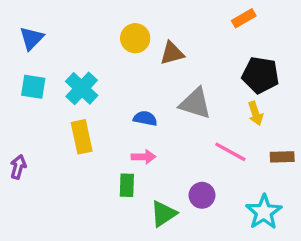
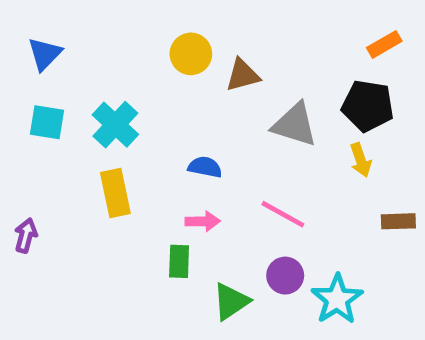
orange rectangle: (244, 18) -> (384, 44), moved
gray triangle: (195, 103) -> (295, 125), moved
pink line: (230, 152) -> (283, 214), moved
cyan star: (264, 212) -> (337, 299), moved

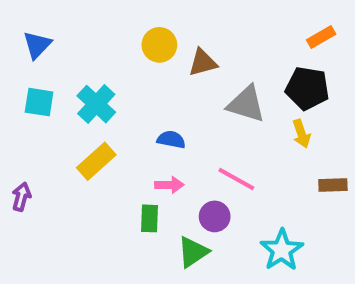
yellow rectangle: (115, 193) -> (96, 161), turned 60
purple circle: (285, 276) -> (215, 216), moved

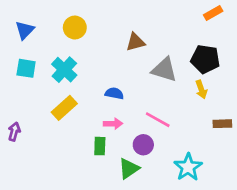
orange rectangle: (321, 37) -> (213, 13), moved
yellow circle: (159, 45) -> (75, 28), moved

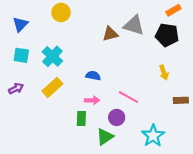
yellow circle: (75, 28) -> (61, 12), moved
black pentagon: (205, 59) -> (167, 35), moved
gray triangle: (164, 70) -> (134, 25), moved
purple arrow: (14, 132) -> (16, 89), moved, turned 48

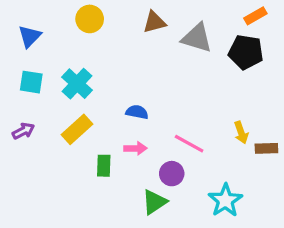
brown triangle: (110, 34) -> (154, 22), moved
yellow arrow: (164, 72) -> (241, 133), moved
green rectangle: (81, 119) -> (104, 166), moved

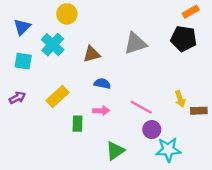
brown triangle: (154, 22) -> (92, 54), moved
gray triangle: (197, 38) -> (135, 43), moved, turned -35
cyan cross: (77, 84) -> (53, 45), moved
purple circle: (172, 174) -> (152, 130), moved
cyan star: (225, 200) -> (168, 150), turned 30

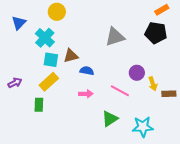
brown triangle: (92, 54) -> (71, 56), moved
cyan square: (23, 61) -> (51, 60), moved
green rectangle: (77, 124) -> (39, 105), moved
purple circle: (152, 130) -> (137, 73), moved
green triangle: (115, 151) -> (110, 119), moved

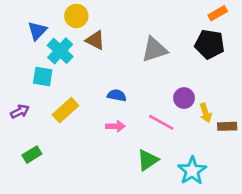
blue triangle: (19, 23) -> (37, 31), moved
brown triangle: (71, 56) -> (95, 40), moved, turned 42
cyan square: (51, 60) -> (43, 76), moved
green rectangle: (39, 105) -> (32, 155), moved, turned 56
cyan star: (143, 127) -> (192, 171), turned -30

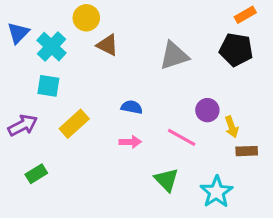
blue triangle: (37, 31) -> (18, 33), moved
cyan cross: (60, 51) -> (51, 47), moved
purple arrow: (20, 111) -> (23, 125), size x1.4
brown rectangle: (227, 126) -> (247, 151), moved
green triangle: (148, 160) -> (167, 180), turned -40

